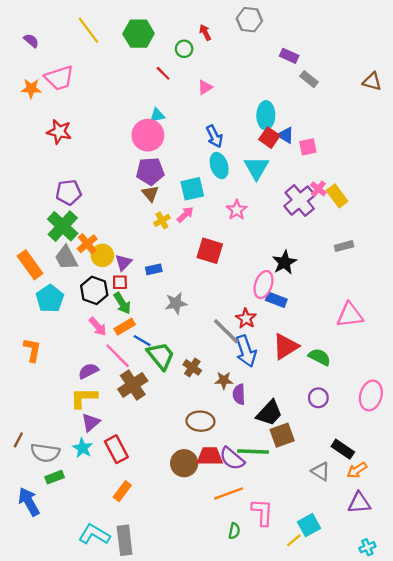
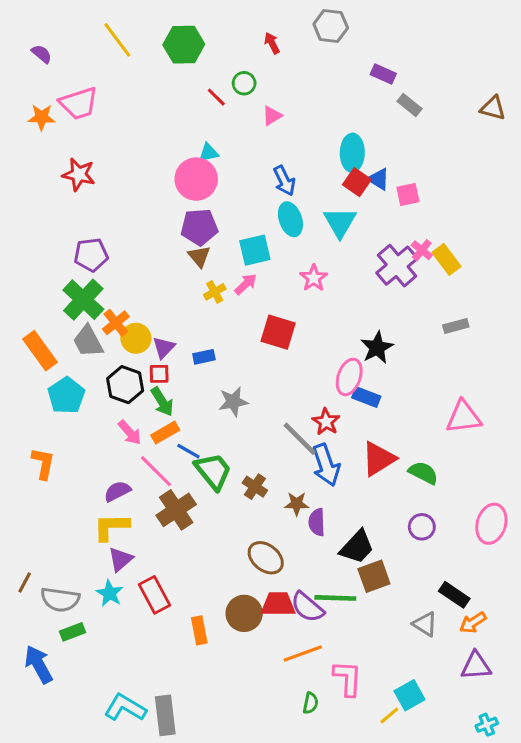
green circle: (184, 49) -> (244, 83), moved
brown ellipse: (200, 421) -> (266, 558), turned 36
orange rectangle: (122, 491) -> (199, 630), moved, turned -48

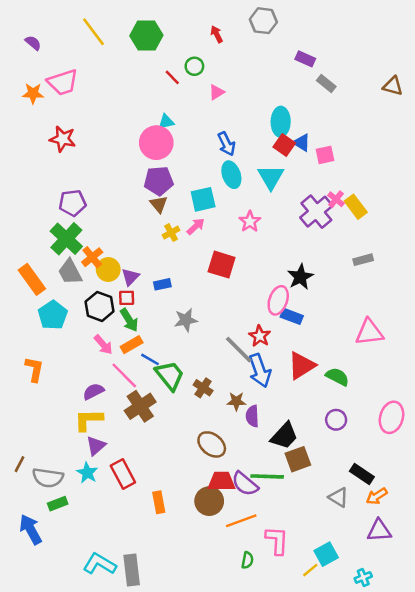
brown circle: (244, 613) -> (209, 501), moved
cyan cross: (487, 725) -> (363, 577), moved

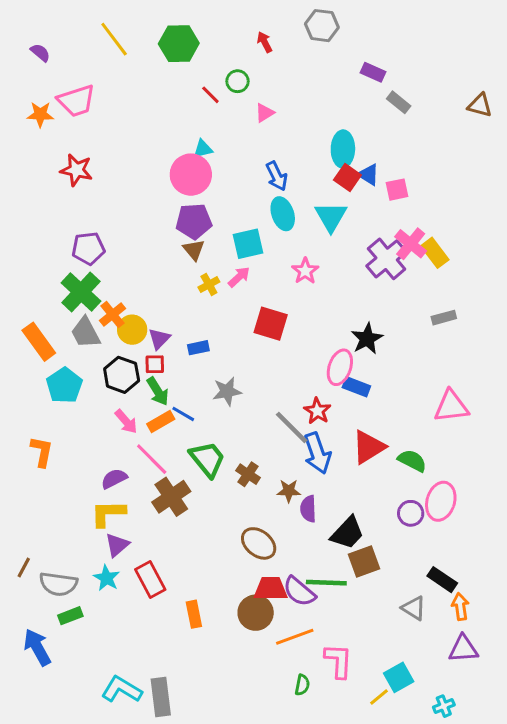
pink cross: (336, 199) -> (411, 244), size x1.5
blue line: (150, 359) -> (183, 414), moved
pink ellipse: (392, 417) -> (441, 501), moved
orange arrow: (377, 496) -> (460, 607), turned 115

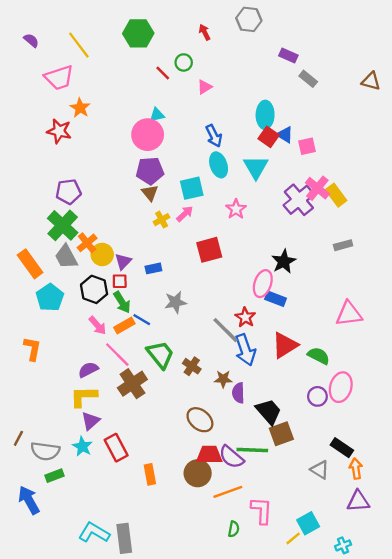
yellow line: (114, 39) -> (79, 45), moved
orange star: (40, 114) -> (80, 108), moved, turned 30
red square: (271, 324) -> (209, 250), turned -32
black trapezoid: (347, 533) -> (269, 412), turned -84

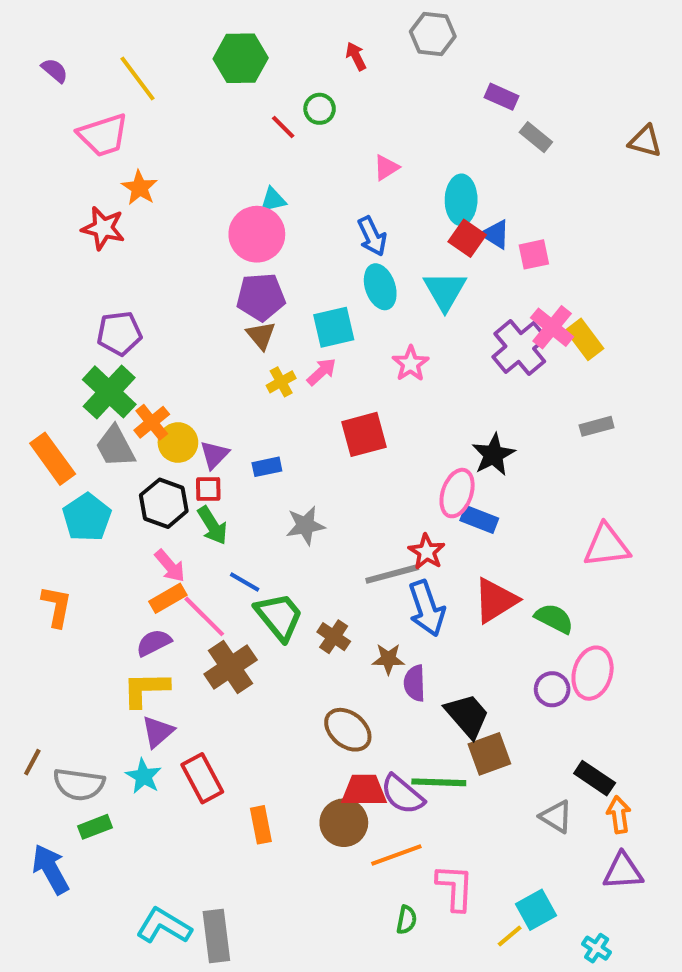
pink triangle: (205, 87) -> (386, 167), moved
blue line: (142, 320) -> (245, 582), moved
orange rectangle: (124, 325) -> (168, 598), moved
gray line: (226, 330) -> (392, 574), turned -60
cyan cross: (343, 545) -> (597, 948), turned -35

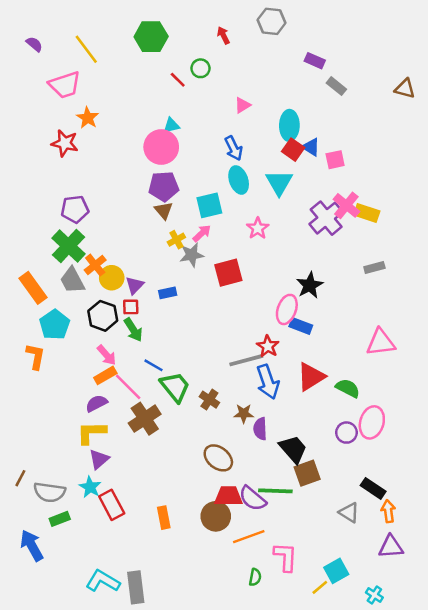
yellow rectangle: (584, 339) -> (367, 213), turned -35
gray star: (305, 525) -> (192, 255), moved
orange L-shape: (57, 606) -> (36, 356), moved
red rectangle: (202, 778) -> (112, 505), moved

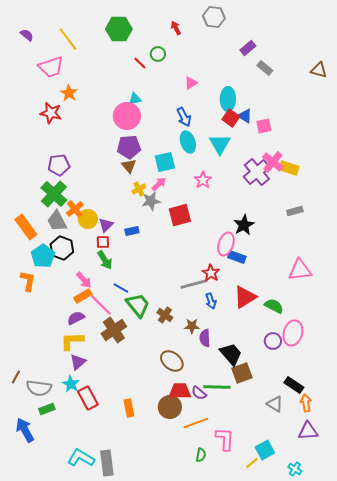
purple rectangle: (315, 61) -> (248, 48), turned -63
black hexagon: (103, 316) -> (62, 248), moved
blue arrow: (268, 382) -> (211, 301), size x0.6
purple semicircle: (253, 499) -> (199, 393), size x0.7

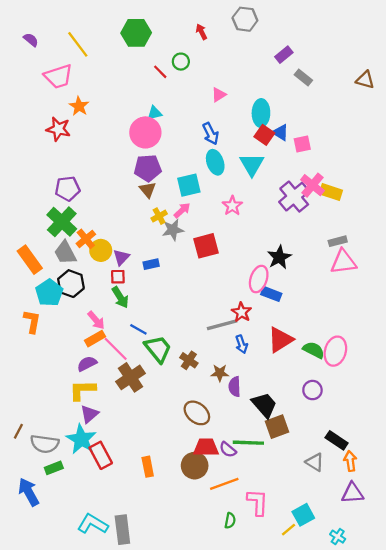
pink triangle: (300, 270) -> (343, 262), moved
pink ellipse: (293, 333) -> (335, 351), moved
cyan star: (71, 384) -> (81, 439), size x1.5

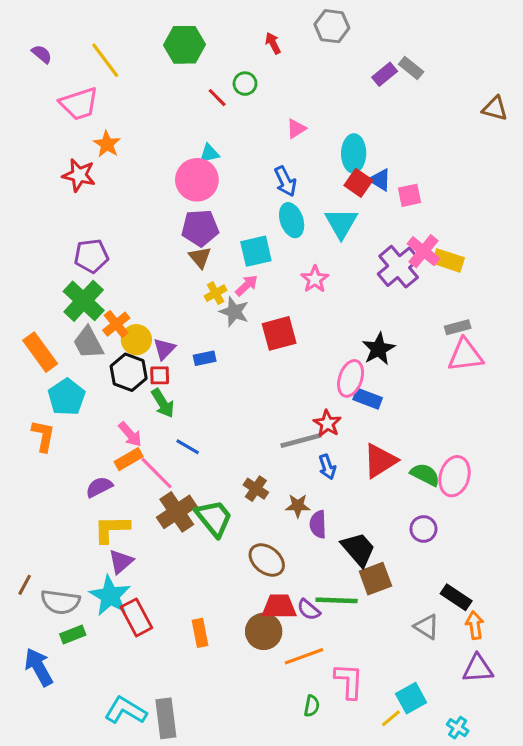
gray rectangle: (303, 78) -> (411, 68), moved
gray star: (173, 230) -> (234, 312), turned 30
black hexagon: (71, 284) -> (129, 372), moved
green trapezoid: (158, 349) -> (214, 518), moved
purple semicircle: (87, 364) -> (99, 487), moved

